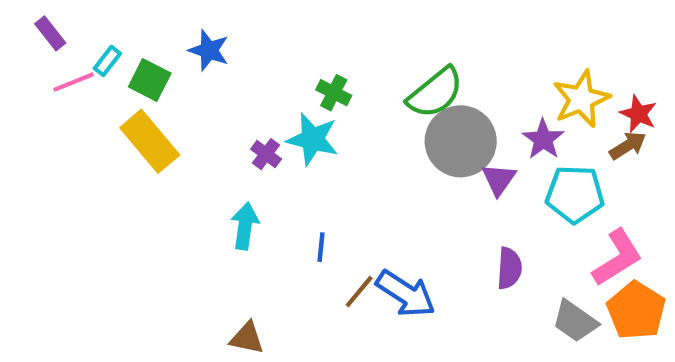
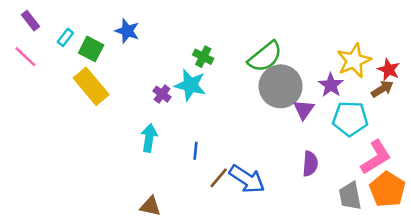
pink line: (74, 82) -> (25, 57), moved, turned 65
gray trapezoid: (575, 321) -> (350, 196), turned 44

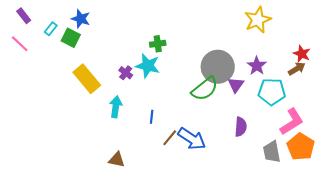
blue star: (127, 31) -> (81, 19), moved
green cross: (203, 57) -> (158, 44), turned -35
green semicircle: (265, 57) -> (205, 89), moved
yellow star: (354, 61) -> (258, 20), moved
yellow rectangle: (91, 86) -> (87, 79), moved

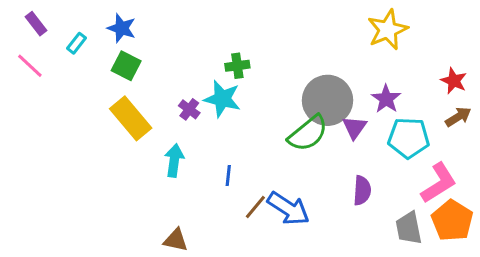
green square: (71, 38) -> (126, 66), moved
brown arrow: (297, 69) -> (458, 117), moved

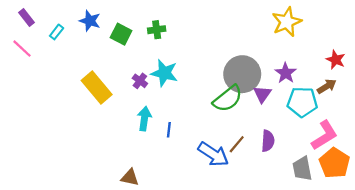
green square: (126, 66) -> (121, 34), moved
green cross: (237, 66) -> (157, 30), moved
brown arrow: (458, 117) -> (327, 86), moved
cyan arrow: (174, 160) -> (144, 119), moved
brown line: (255, 207) -> (237, 144), moved

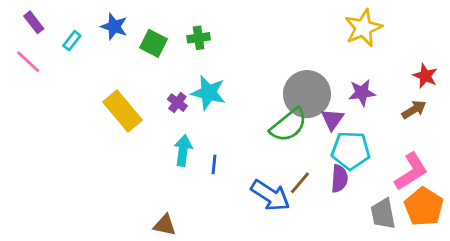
purple star: (286, 73) -> (362, 93), turned 30
cyan pentagon: (302, 102) -> (351, 150), moved

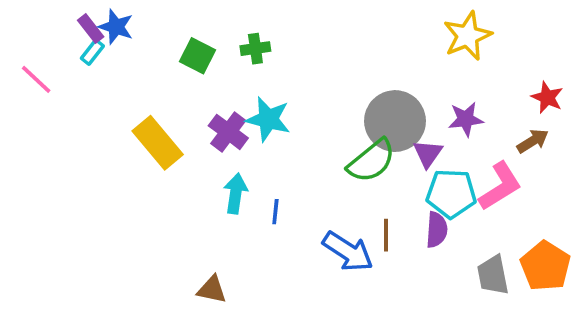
purple rectangle: (34, 22) -> (91, 29), moved
blue star: (114, 27) -> (116, 27), moved
purple cross: (177, 103) -> (228, 132), size x1.5
pink L-shape: (411, 172) -> (500, 186), moved
brown line: (300, 183) -> (386, 235), turned -40

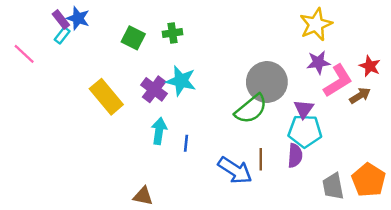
purple star: (466, 119) -> (318, 62), moved
purple triangle: (428, 154) -> (304, 109), moved
pink L-shape: (500, 186) -> (338, 81), moved

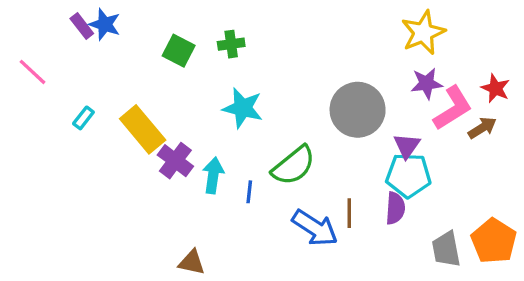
cyan rectangle: (62, 35) -> (83, 118), moved
purple cross: (154, 89) -> (175, 161), moved
green semicircle: (251, 109) -> (294, 166), moved

